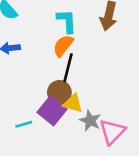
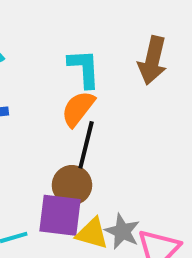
yellow triangle: (73, 103) -> (92, 233), moved
purple square: (52, 111) -> (60, 215), turned -32

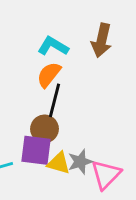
cyan L-shape: (84, 68) -> (53, 46), turned -56
gray star: (122, 231) -> (80, 162), turned 30

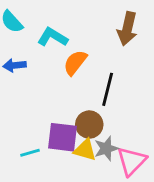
cyan L-shape: (53, 46) -> (53, 37), moved
black line: (54, 100) -> (108, 89), moved
brown circle: (45, 129) -> (89, 125), moved

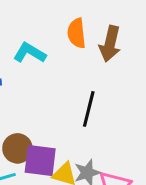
orange semicircle: (75, 63) -> (77, 33), moved, turned -44
brown circle: (89, 125) -> (17, 148), moved

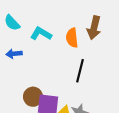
orange semicircle: (77, 33) -> (72, 38), moved

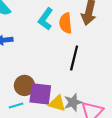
cyan L-shape: (41, 34) -> (46, 19), moved, turned -85

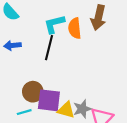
cyan L-shape: (46, 19) -> (54, 24), turned 40
black line: (74, 58) -> (49, 48), moved

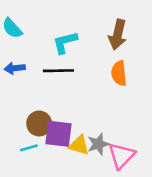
orange semicircle: (75, 28) -> (119, 73), moved
black line: (49, 48) -> (58, 71), turned 75

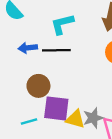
blue arrow: (15, 68) -> (28, 48), moved
brown circle: (39, 123) -> (38, 86), moved

